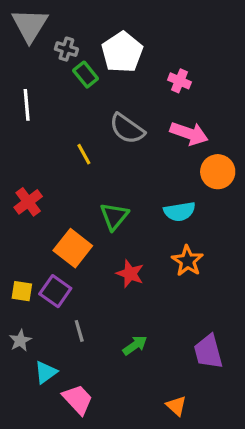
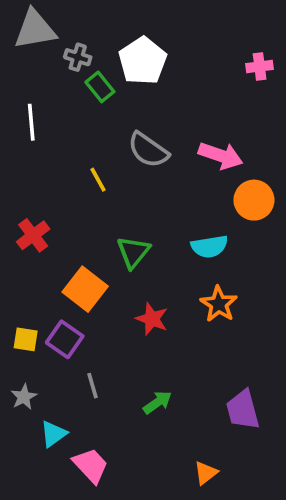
gray triangle: (30, 25) -> (35, 29), turned 48
pink cross: (179, 81) -> (260, 66), moved, turned -30
orange triangle: (176, 406) -> (206, 473), turned 40

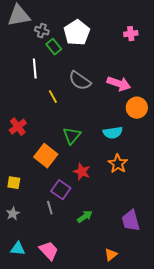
pink cross: (260, 66) -> (131, 34), moved
white line: (31, 122) -> (35, 69), moved
purple square: (65, 339) -> (61, 190), moved
cyan triangle: (54, 434) -> (18, 249), moved, turned 42

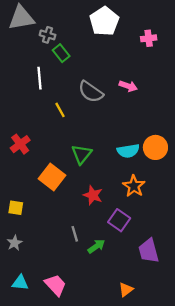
white pentagon: (77, 33) -> (104, 21), moved
pink arrow: (119, 84) -> (128, 86), moved, size x0.7
orange circle: (137, 108) -> (155, 147), moved
purple square: (61, 190) -> (119, 220), moved
gray line: (50, 208) -> (75, 234), moved

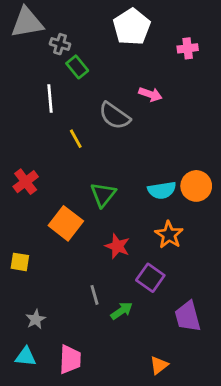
pink arrow: (128, 86) -> (150, 94), moved
gray star: (15, 243) -> (36, 319), moved
pink trapezoid: (55, 285) -> (70, 359), turned 45

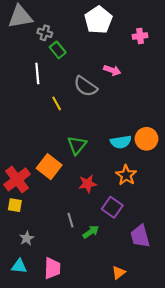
red cross: (26, 182) -> (17, 179), moved, size x1.4
red star: (117, 246) -> (88, 184), turned -30
yellow square: (20, 262) -> (15, 205), moved

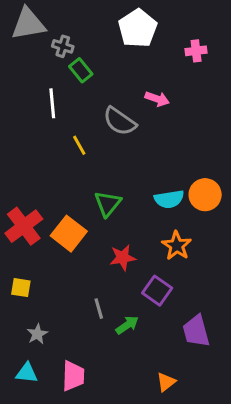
red cross: (17, 179) -> (24, 226), moved

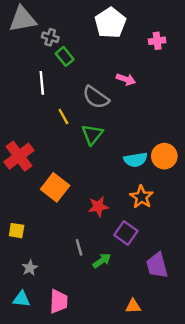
green triangle: (108, 204) -> (92, 135), moved
red cross: (24, 226) -> (19, 156), moved
orange triangle: (166, 382) -> (133, 306), turned 35

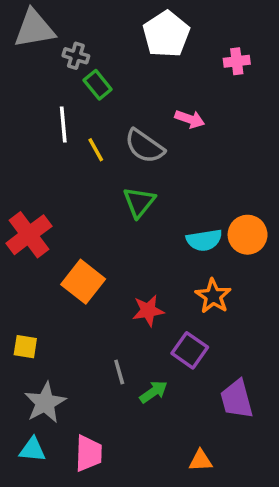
yellow line: (63, 116) -> (96, 150), moved
gray star: (30, 268) -> (45, 403), size x1.6

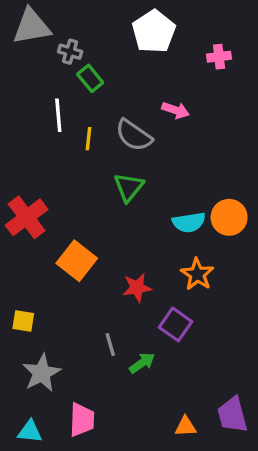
yellow line: (96, 150) -> (88, 139), turned 35
purple trapezoid: (237, 399) -> (232, 415), moved
cyan triangle: (33, 450) -> (30, 432), moved

